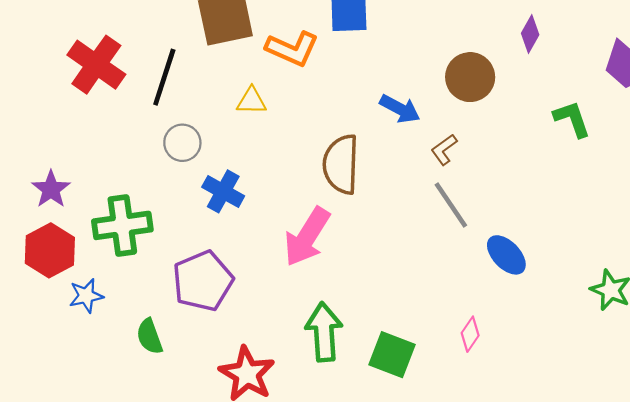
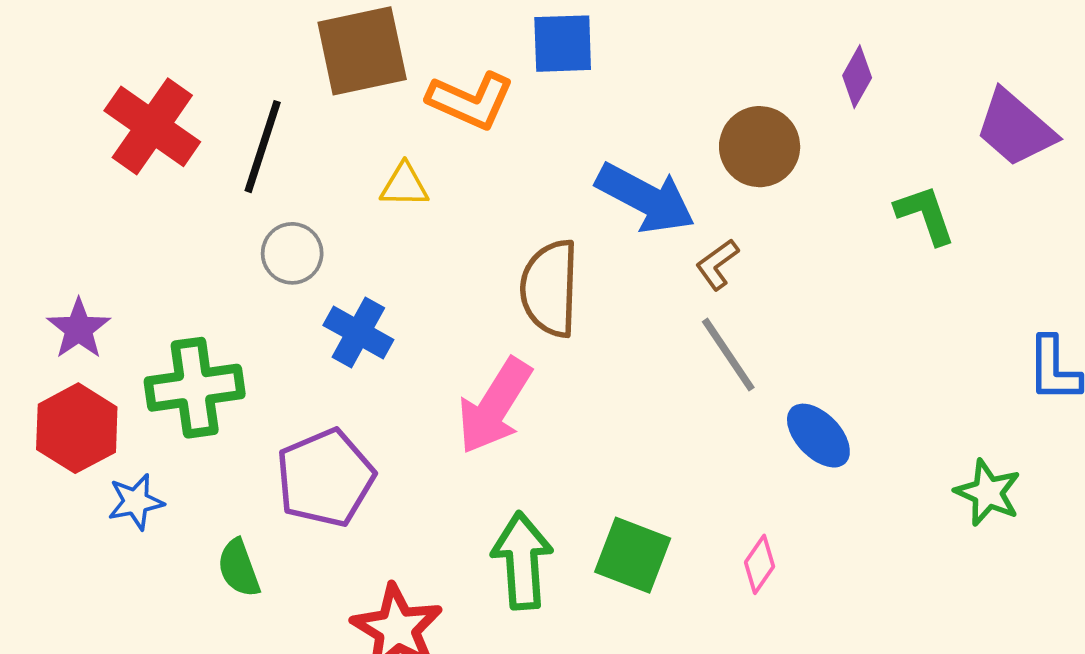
blue arrow: (400, 109) -> (645, 198), size x1.5
green square: (392, 355) -> (633, 555), moved

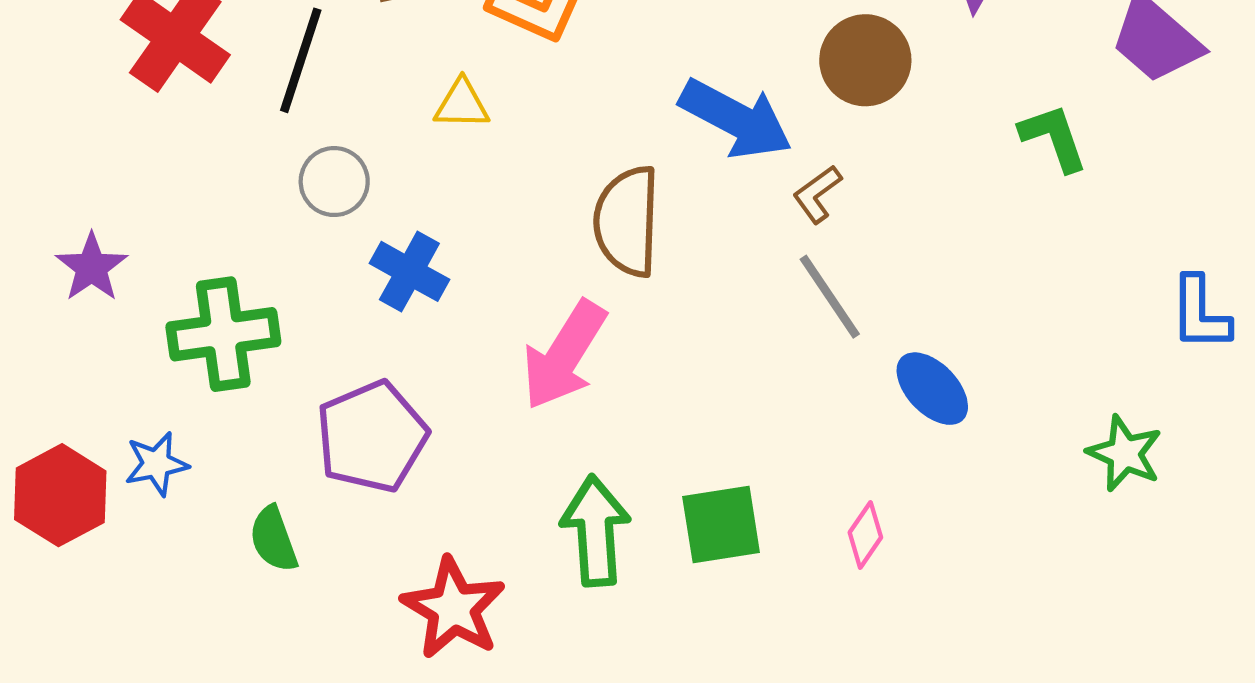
red hexagon: (77, 428) -> (60, 495), moved
green square: (633, 555) -> (721, 525), turned -30

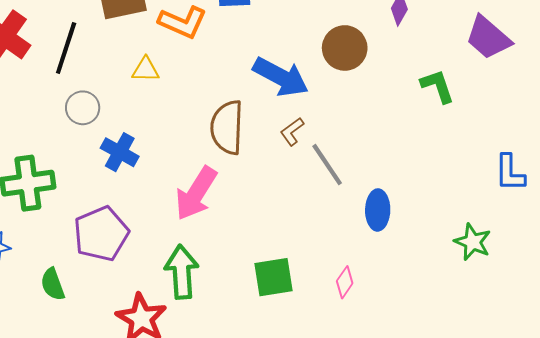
brown L-shape: (817, 194) -> (292, 132), moved
blue ellipse: (932, 389) -> (378, 210), turned 45
green arrow: (596, 531) -> (182, 272), moved

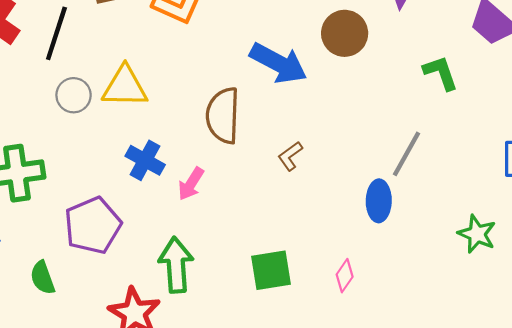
yellow triangle: (146, 70) -> (125, 87), moved, size x1.6
brown L-shape: (292, 132) -> (290, 156), moved
blue cross: (120, 152) -> (145, 160), moved
gray line: (327, 165) -> (406, 154), moved, turned 63
pink arrow: (196, 193) -> (191, 184), size x0.6

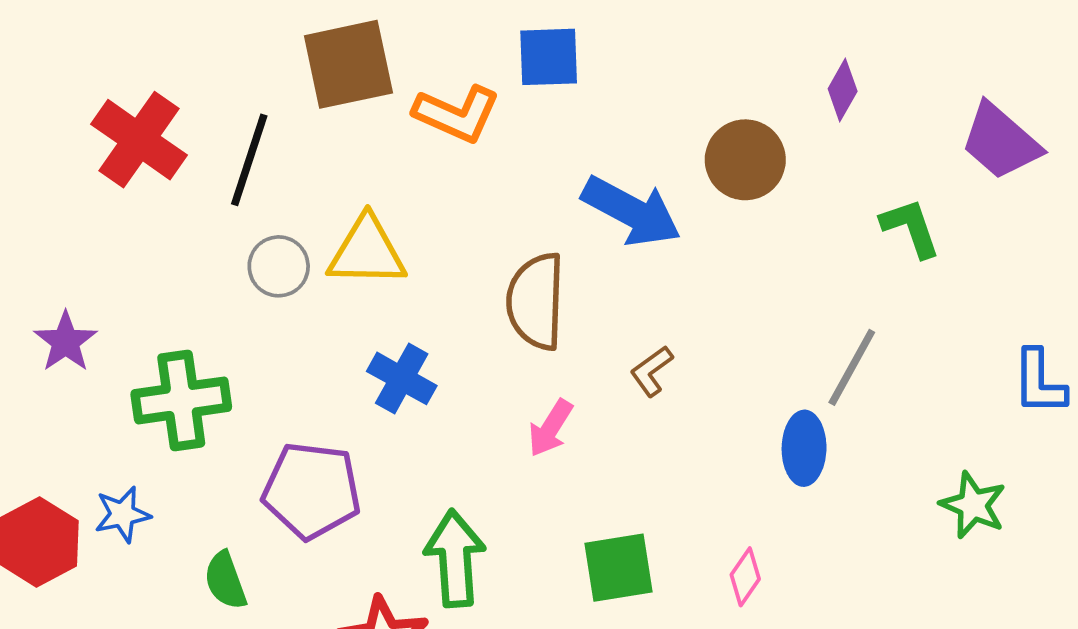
pink arrow: (191, 184) -> (551, 428), moved
purple pentagon: (93, 225) -> (312, 490), turned 30

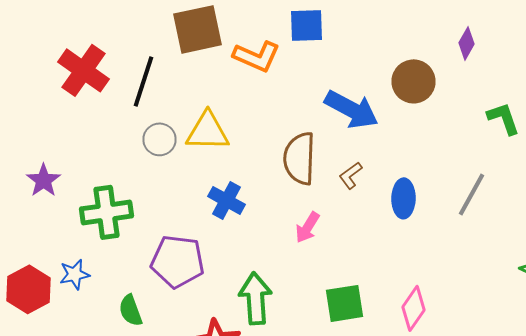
brown L-shape: (652, 371) -> (350, 175), moved
blue ellipse: (804, 448) -> (404, 198), moved
pink diamond: (745, 577) -> (414, 308), size x1.4

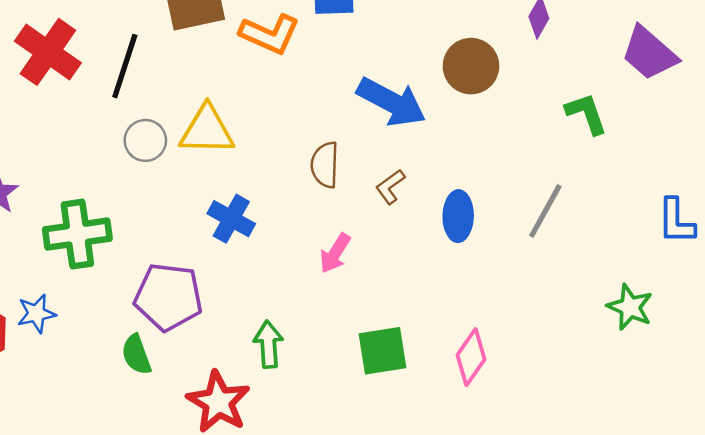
brown semicircle: (300, 158) -> (325, 165), size x0.7
green arrow: (256, 298) -> (268, 344), size x0.7
green semicircle: (130, 310) -> (136, 355), moved

